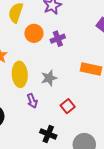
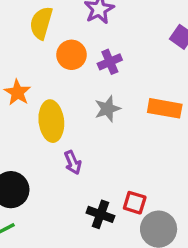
gray star: (49, 78) -> (107, 109), moved
red square: (68, 106) -> (135, 203), moved, turned -32

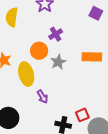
orange circle: (72, 55) -> (39, 51), moved
red square: (135, 203) -> (82, 115), turned -32

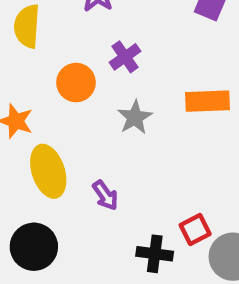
orange circle: (39, 51) -> (76, 83), moved
yellow ellipse: (26, 74) -> (48, 171), moved

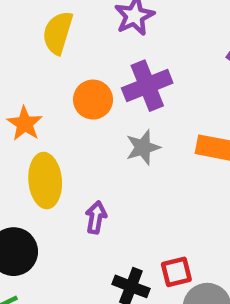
purple cross: (125, 57) -> (147, 86), size x1.5
purple arrow: (105, 195) -> (96, 217), turned -148

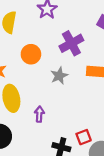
purple cross: (147, 86) -> (71, 43), moved

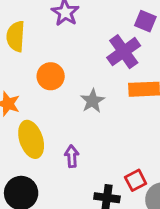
purple cross: (71, 43) -> (124, 52), moved

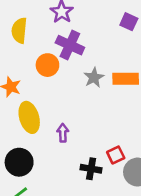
purple cross: (124, 52) -> (70, 45), moved, turned -32
gray star: (92, 101) -> (94, 78), moved

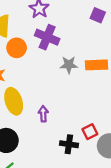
orange circle: (47, 65) -> (17, 48), moved
gray star: (94, 78) -> (69, 65), turned 30

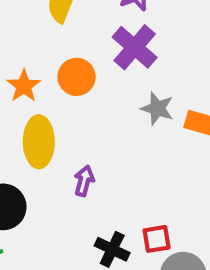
orange circle: (17, 48) -> (77, 77), moved

